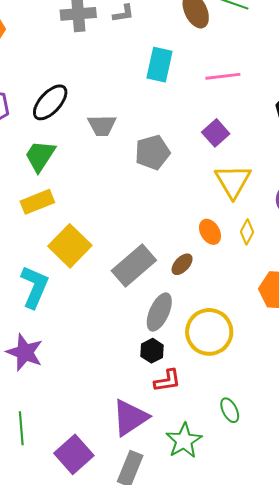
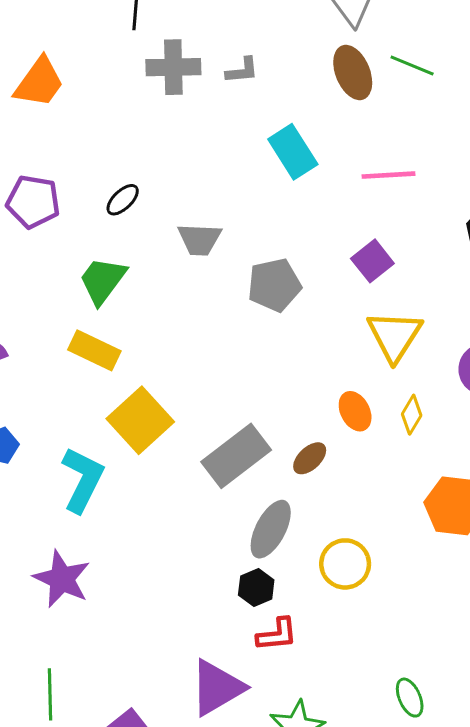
cyan rectangle: (160, 65) -> (293, 152), turned -48
black ellipse: (50, 102) -> (123, 200), size x0.6
yellow rectangle: (37, 202) -> (94, 350), turned 44
yellow circle: (209, 332) -> (345, 564), size x0.7
green ellipse: (230, 410) -> (410, 698), moved

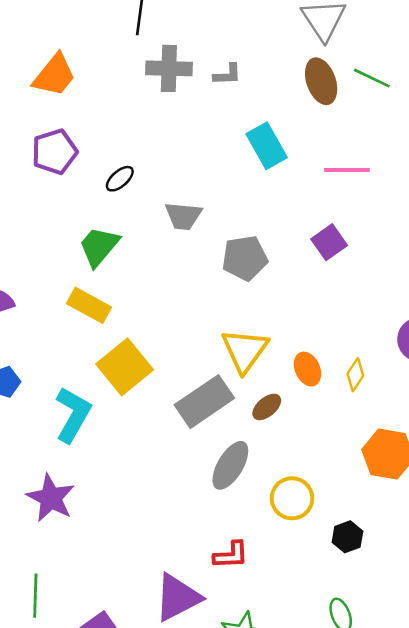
purple pentagon: (33, 202) -> (55, 152), moved, turned -30
yellow triangle: (395, 336) -> (245, 350), moved
black hexagon: (256, 587) -> (347, 537), moved

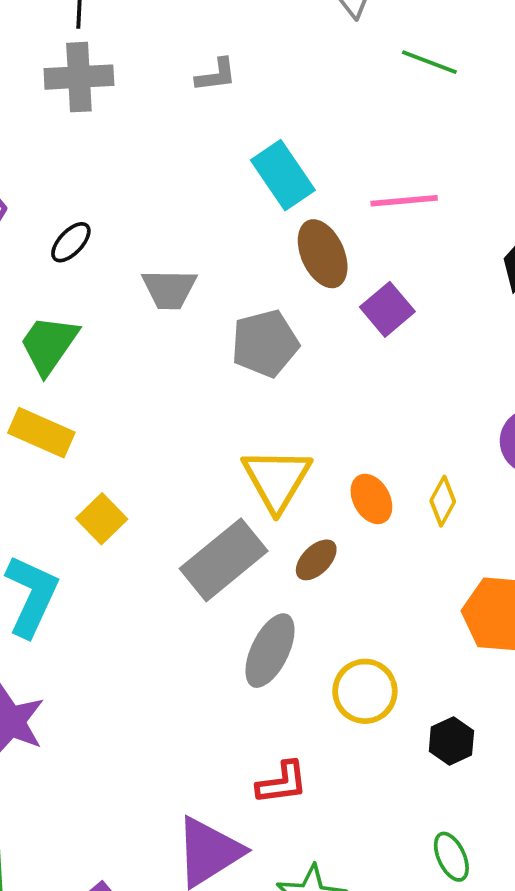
gray cross: (169, 68) -> (79, 77), moved
brown ellipse: (321, 81) -> (323, 254), moved
yellow square: (125, 367) -> (102, 519), size x0.6

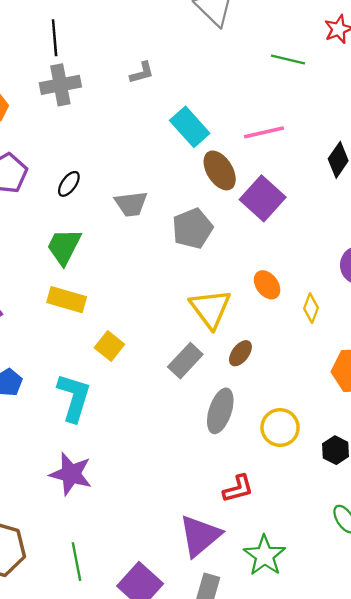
green line: (429, 62) -> (288, 59), moved
purple square: (387, 309) -> (263, 198), size x1.4
orange ellipse: (371, 499) -> (267, 285), moved
gray rectangle: (224, 560) -> (185, 361), size x0.7

